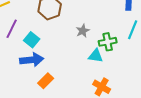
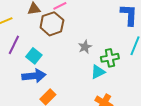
cyan triangle: (96, 56) -> (98, 72), turned -35

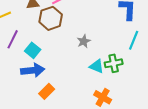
green cross: (110, 58) -> (114, 63), moved
cyan triangle: (98, 72) -> (97, 66), turned 49

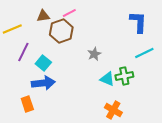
cyan line: (134, 40) -> (144, 53), turned 42
orange rectangle: (47, 91) -> (27, 104), moved, turned -63

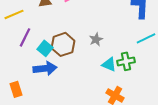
brown hexagon: (61, 31) -> (63, 44), moved
orange rectangle: (27, 104) -> (16, 89), moved

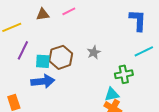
cyan square: (45, 48) -> (43, 61), turned -35
cyan triangle: (109, 64) -> (112, 94), moved, turned -35

